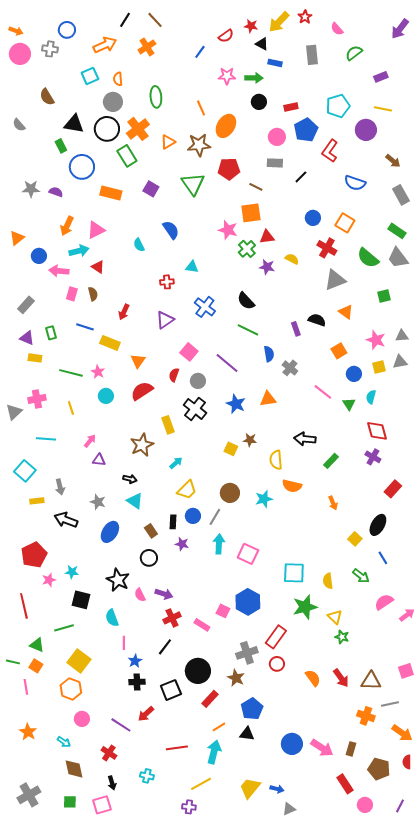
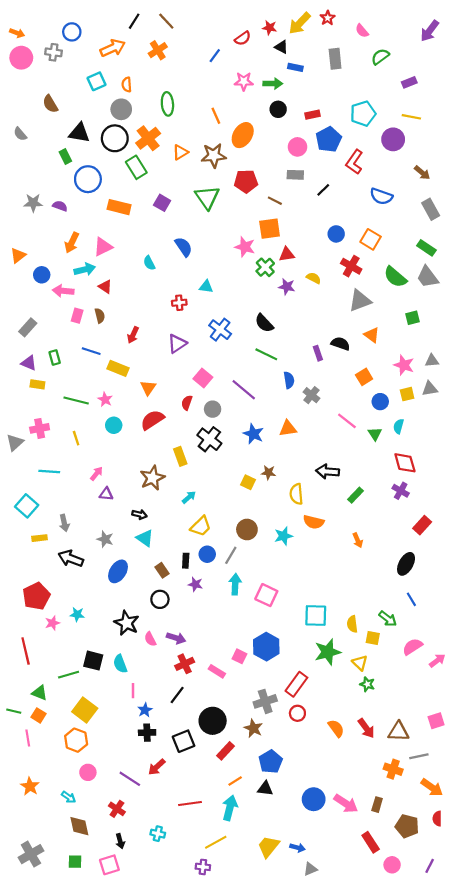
yellow square: (355, 539) -> (373, 638), moved, turned -32
black square: (81, 600) -> (93, 661), moved

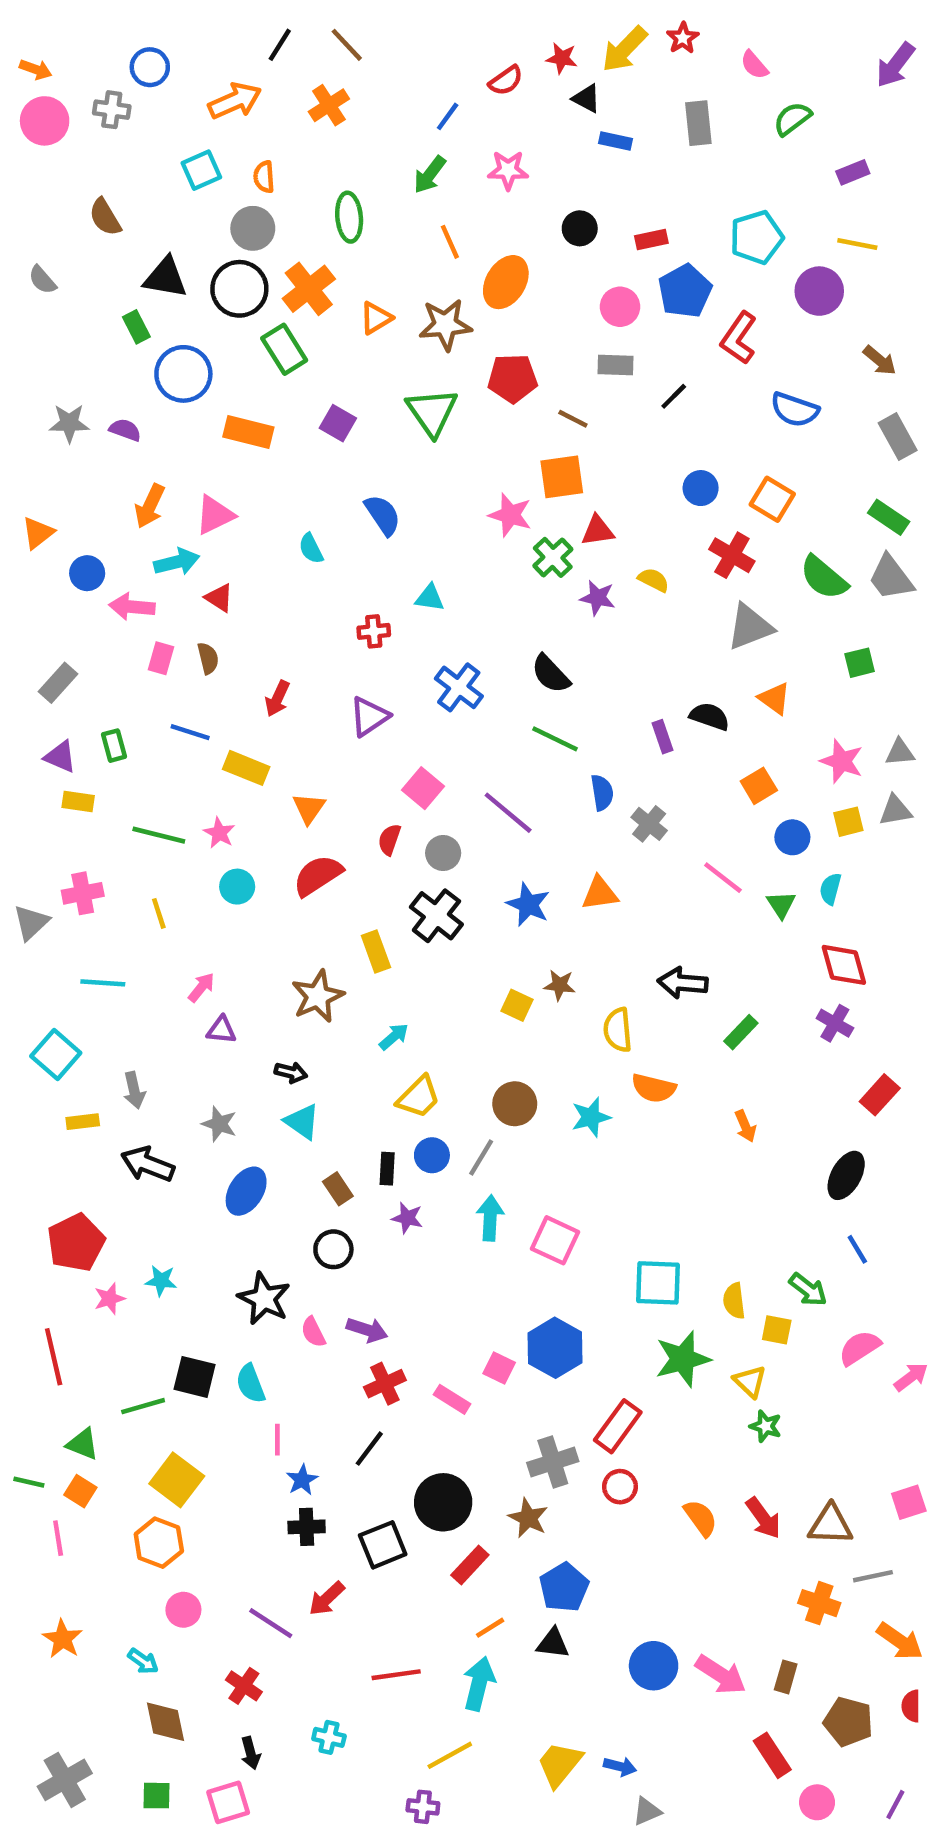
green arrow: (273, 83) -> (430, 175), moved, turned 126

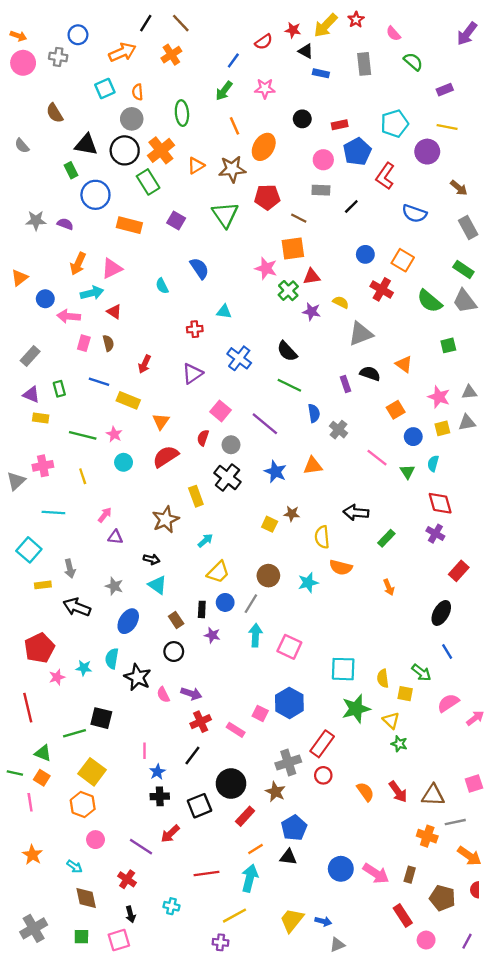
green semicircle: (792, 119) -> (413, 62), turned 78
gray triangle: (750, 627) -> (361, 334), moved
cyan semicircle: (251, 1384) -> (112, 659), moved, turned 30

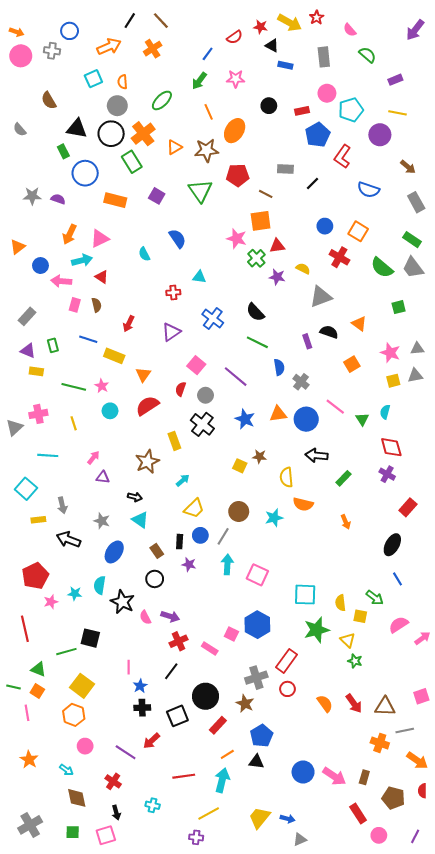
yellow arrow: (326, 25) -> (290, 23), turned -105
green ellipse: (182, 113) -> (162, 100), turned 50
pink circle: (323, 160) -> (327, 93), moved
blue circle: (413, 437) -> (306, 419), moved, size x1.5

